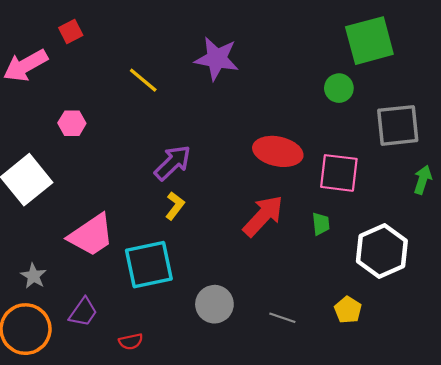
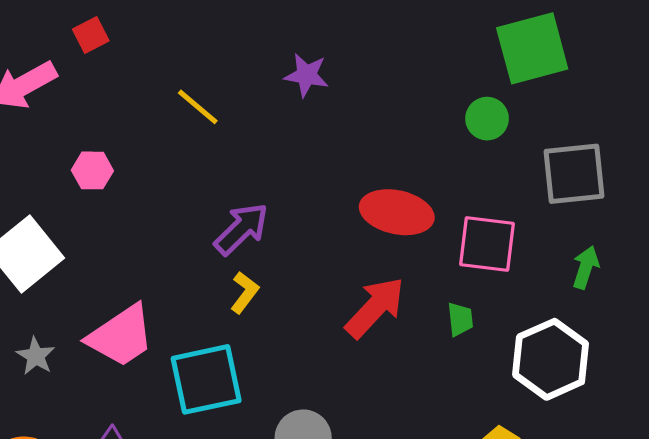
purple star: (217, 59) -> (306, 75), size x0.7
green arrow: (423, 180) -> (586, 267), moved
gray star: (33, 276) -> (36, 356), moved

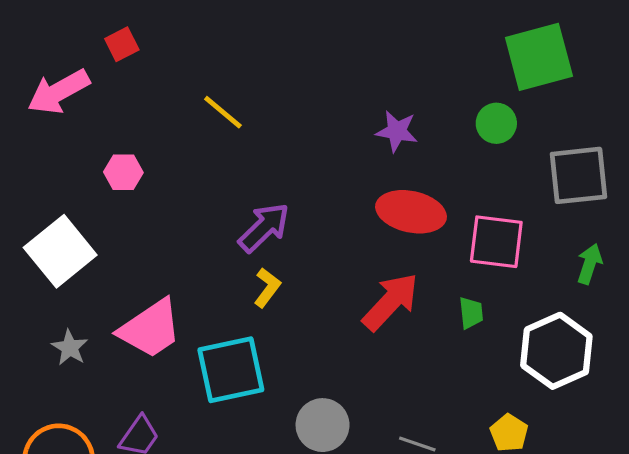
purple star: (306, 75) -> (397, 131), moved

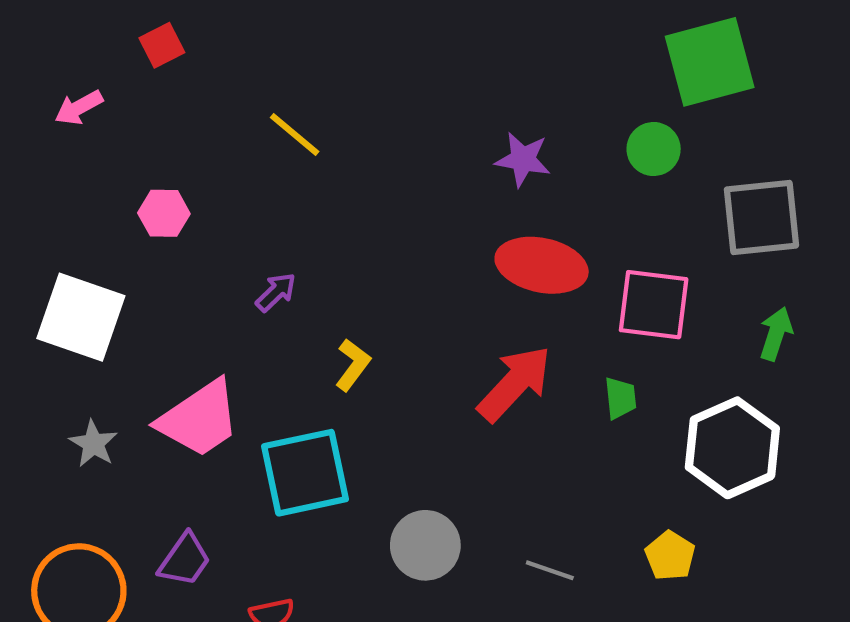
pink arrow: (59, 92) -> (79, 108), size x0.6
purple arrow: (264, 228) -> (276, 292), moved, size x0.6
white square: (60, 251) -> (81, 317), turned -32

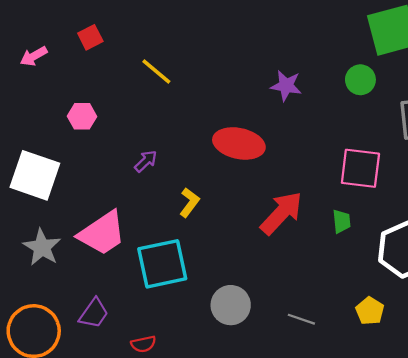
red square: (162, 45) -> (90, 37), moved
red ellipse: (542, 265) -> (239, 143), moved
gray star: (93, 444) -> (42, 247), size x1.4

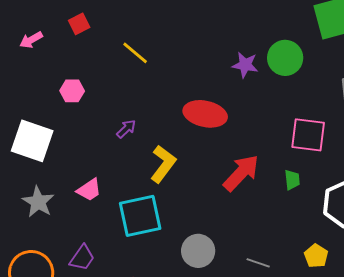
green circle: (360, 80) -> (285, 58), moved, size x1.4
yellow L-shape: (189, 202) -> (163, 164), size x1.5
pink trapezoid: (102, 233) -> (89, 190), size x0.6

